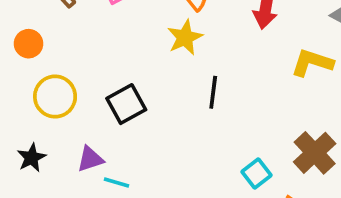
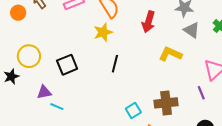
orange circle: (29, 44) -> (18, 13), moved
brown cross: (315, 153) -> (166, 103), turned 30
black star: (32, 158) -> (11, 76), moved

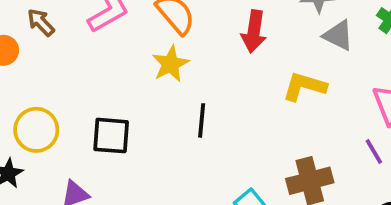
black square: (67, 65) -> (111, 136), turned 35

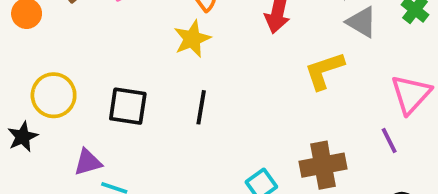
yellow L-shape: (304, 86) -> (324, 71), turned -39
black line: (202, 120) -> (201, 107), moved

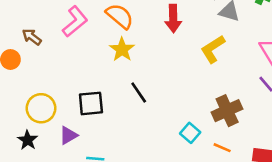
black line: (201, 107) -> (139, 92), turned -30
purple triangle: (88, 162) -> (68, 135), moved

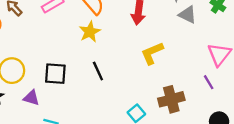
yellow L-shape: (213, 49) -> (152, 53), moved
purple triangle: (68, 135) -> (31, 98), turned 36

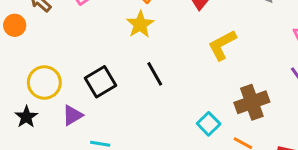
black square: (55, 74) -> (101, 82), turned -30
purple triangle: (31, 98) -> (72, 115), turned -42

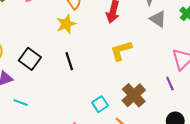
black square: (101, 82) -> (30, 59), turned -35
brown cross: (252, 102) -> (134, 95), turned -35

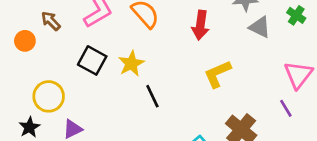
yellow star: (66, 24) -> (131, 64), moved
black square: (30, 59) -> (92, 60), moved

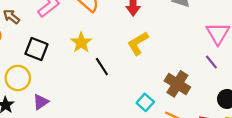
black square: (92, 60) -> (36, 49), moved
yellow L-shape: (217, 74) -> (138, 43), moved

